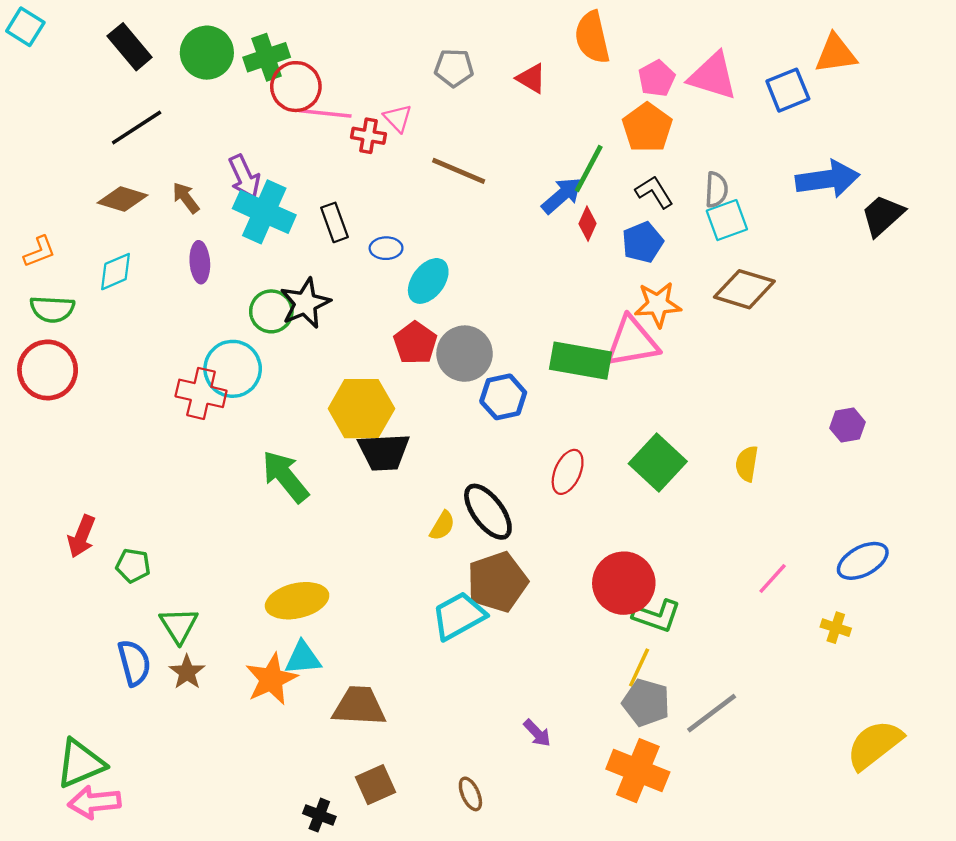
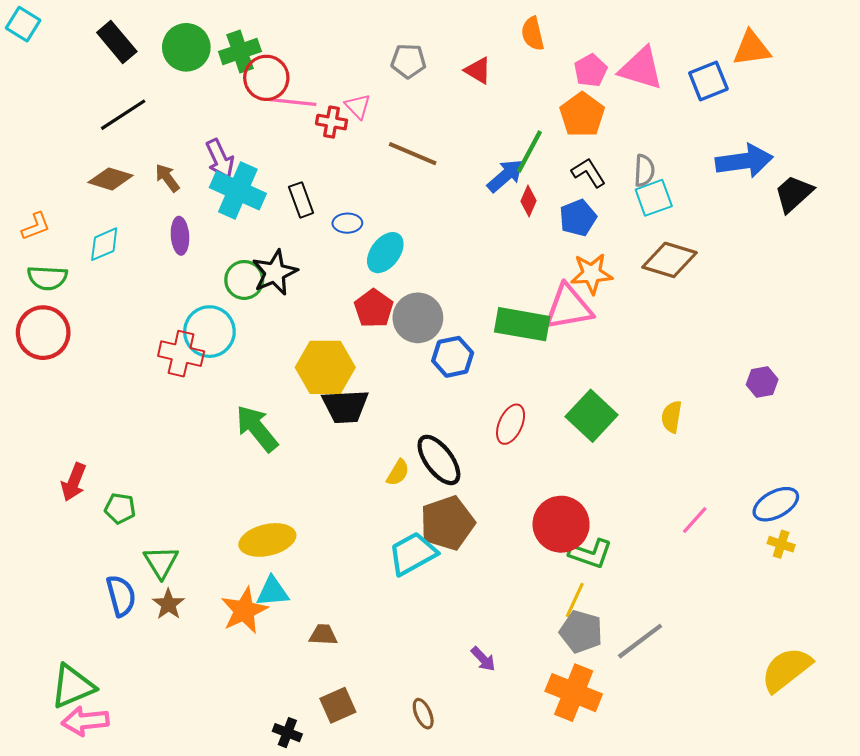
orange semicircle: (592, 37) -> (533, 34), size x0.7
yellow cross: (836, 628) -> (781, 544), moved
brown trapezoid: (359, 706) -> (323, 635), size x0.6

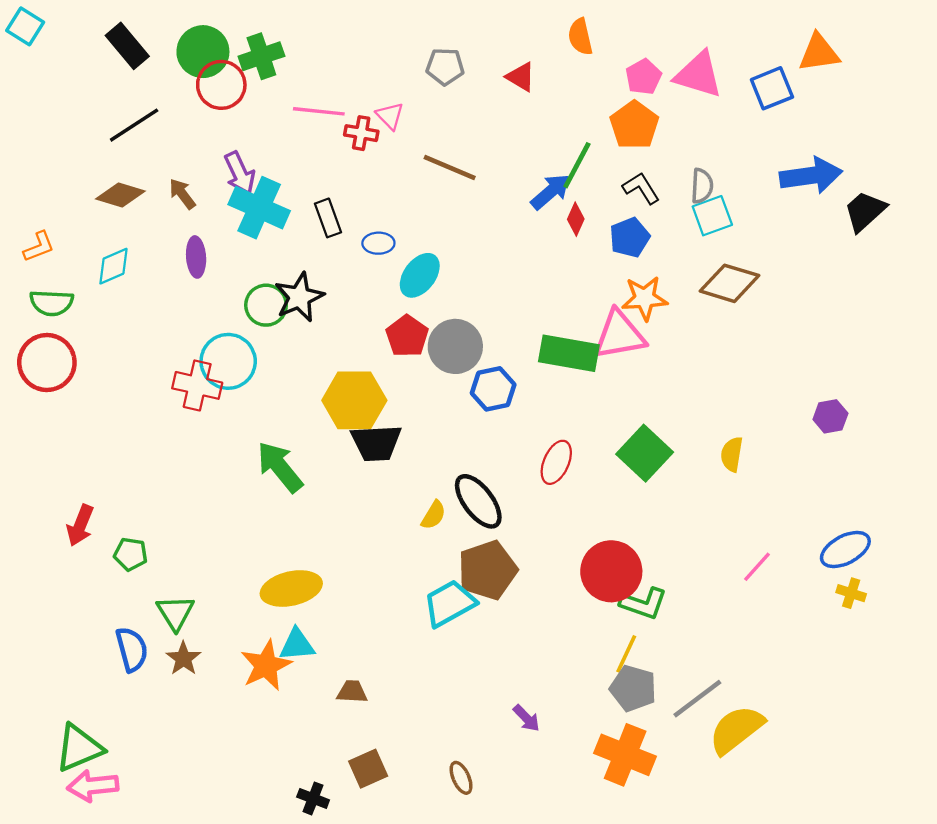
red circle: (266, 78) -> (221, 85), moved
yellow semicircle: (786, 669) -> (736, 730), moved

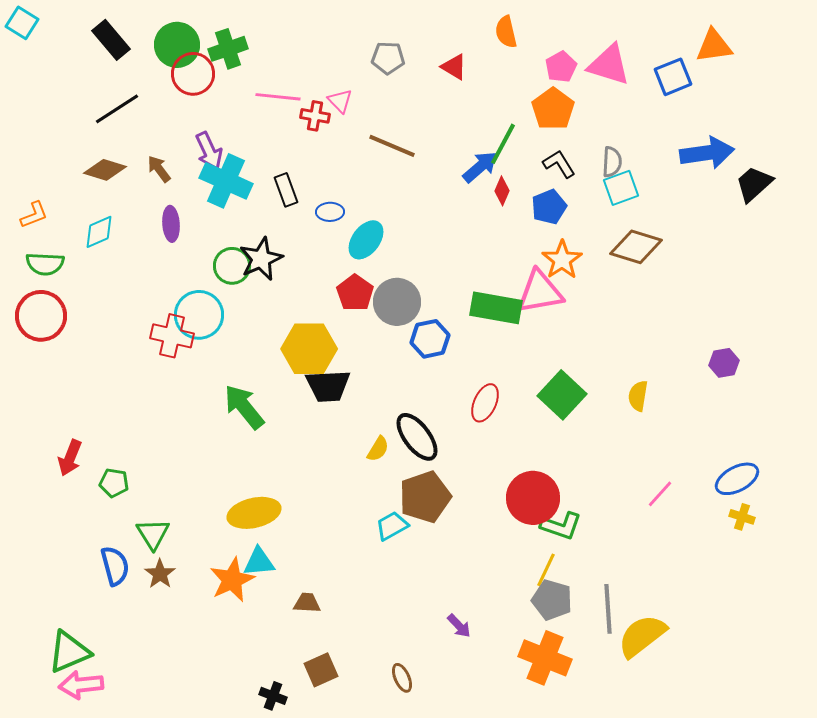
orange star: (645, 298) -> (562, 260), turned -30
cyan trapezoid: (450, 603) -> (392, 526), size x0.7
gray line: (697, 699) -> (608, 609), turned -57

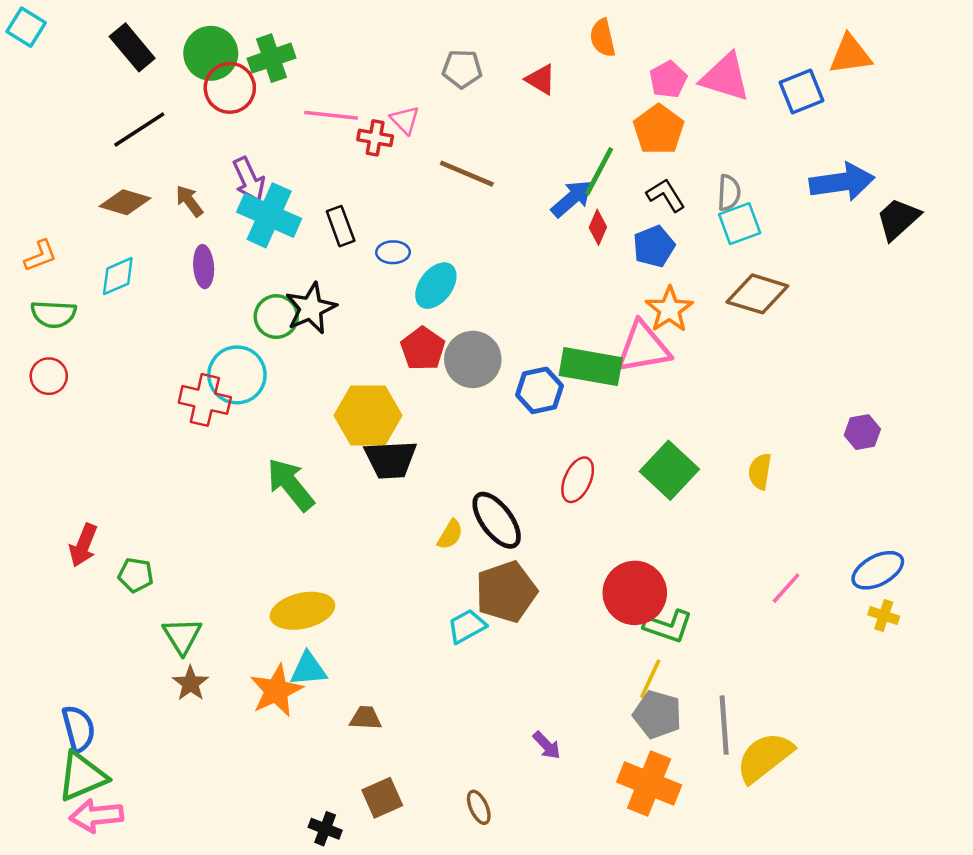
red circle: (41, 316) -> (49, 376), size x0.6
blue hexagon: (430, 339) -> (540, 390), moved
blue semicircle: (115, 566) -> (79, 729), moved

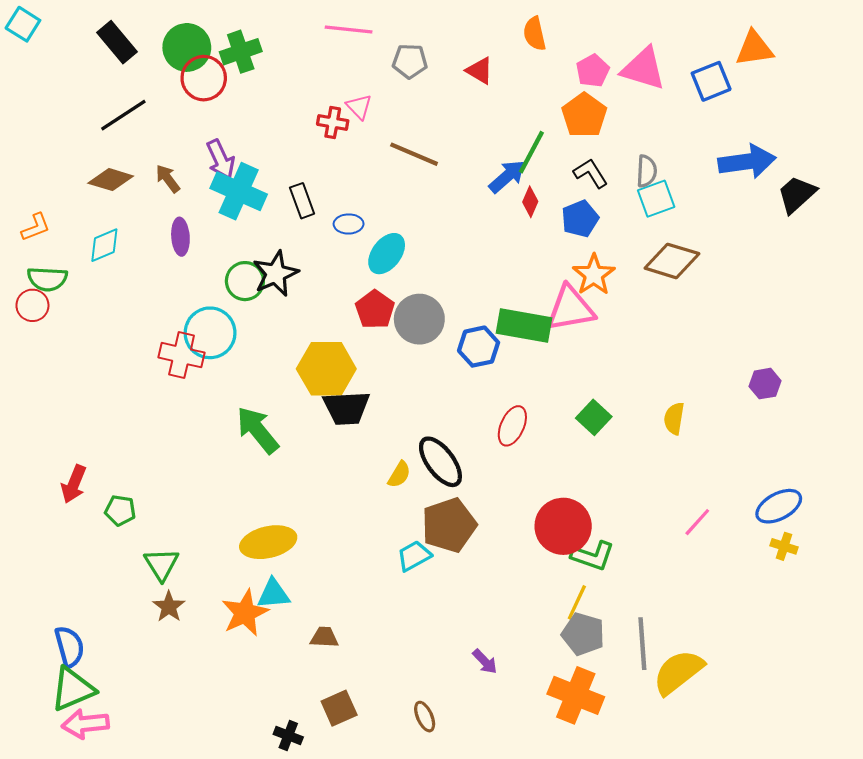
pink line: (331, 115) -> (349, 29), moved
red circle: (49, 376) -> (32, 305), moved
green square: (669, 470) -> (594, 417), size x0.7

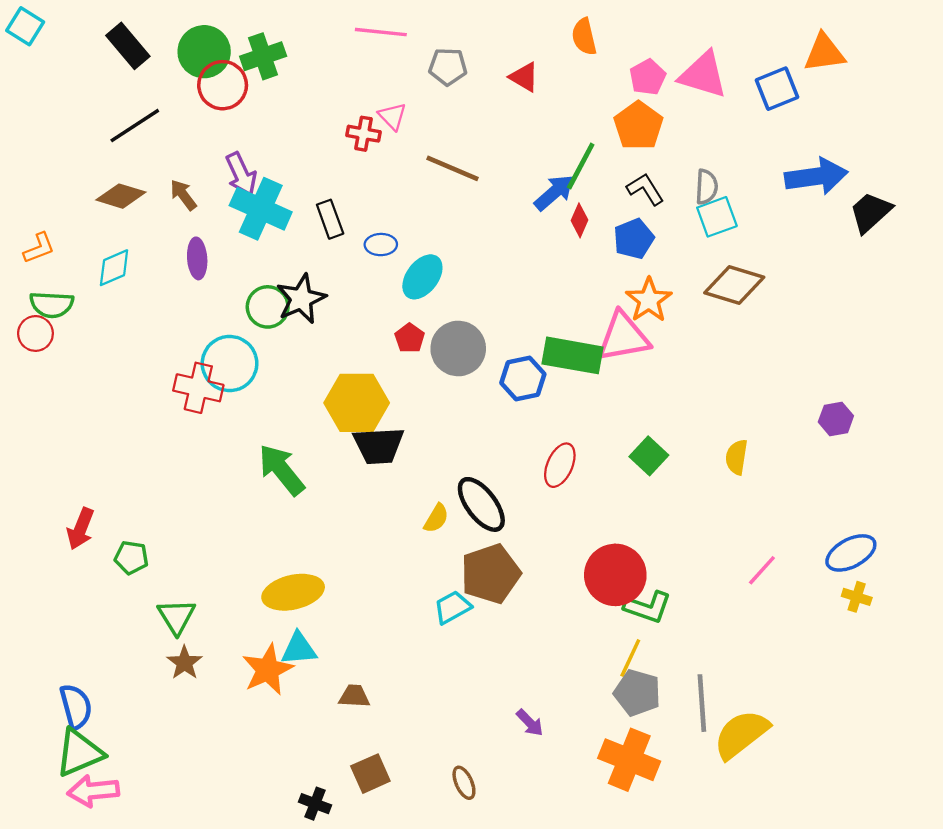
red pentagon: (375, 310) -> (410, 338), size x0.7

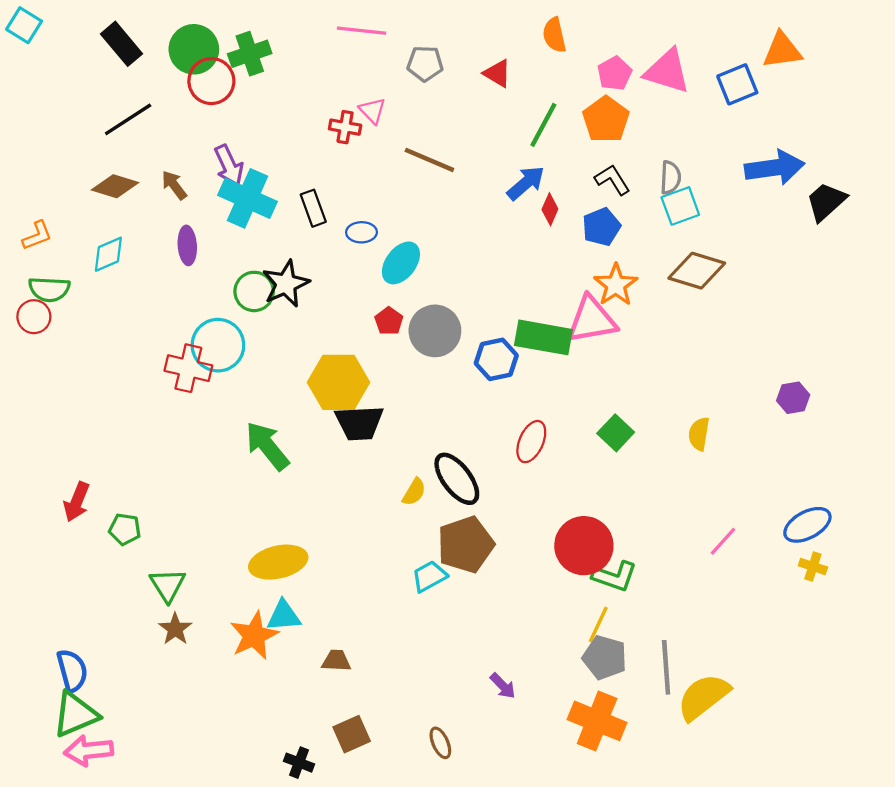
green line: (581, 166) -> (543, 125), moved

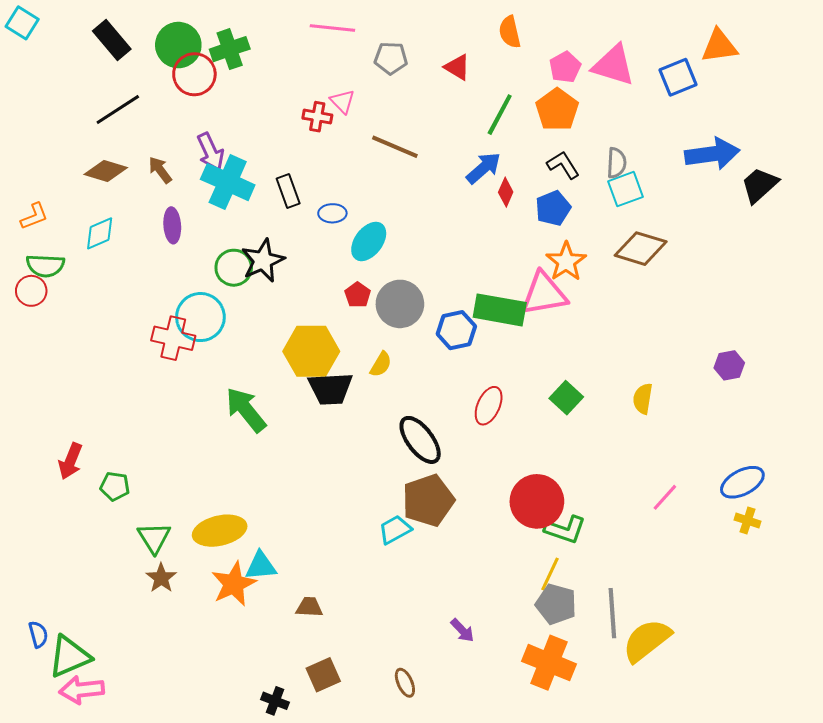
yellow semicircle: (414, 492) -> (381, 364), moved
yellow ellipse: (278, 562) -> (220, 531), moved
blue semicircle: (72, 671) -> (38, 634), moved, size x0.7

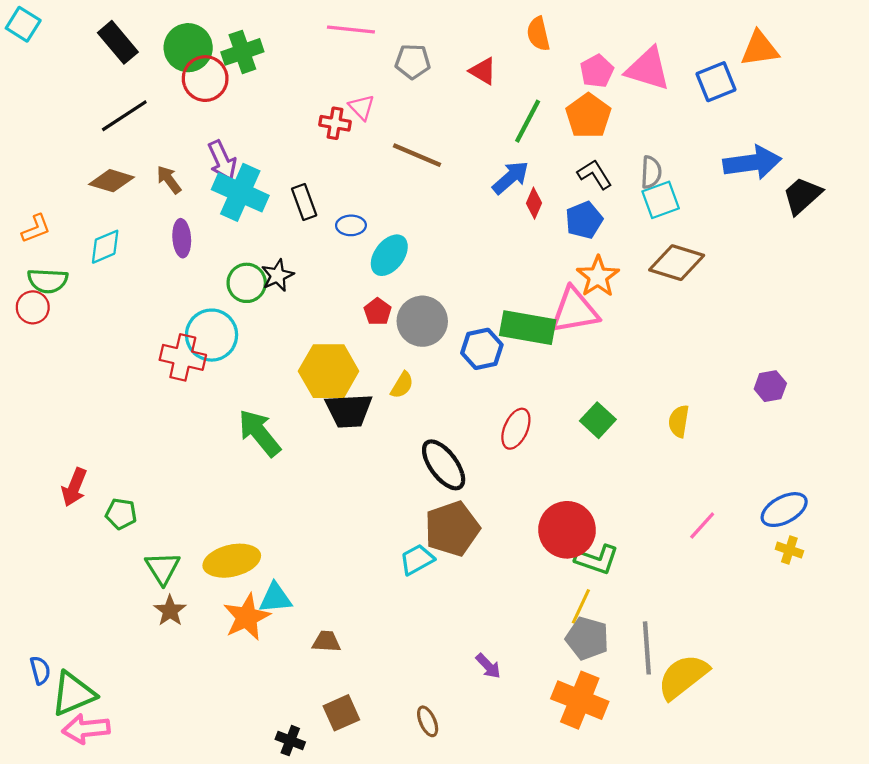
black star: (263, 261) -> (278, 275), size x0.7

